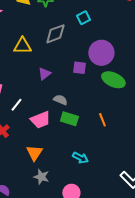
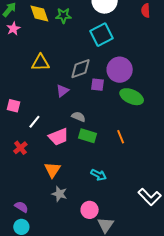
cyan square: (83, 18) -> (102, 35), size x1.6
gray diamond: (55, 34) -> (80, 69), moved

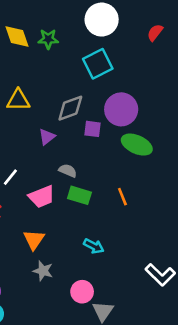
red semicircle: (146, 11) -> (155, 33), turned 40

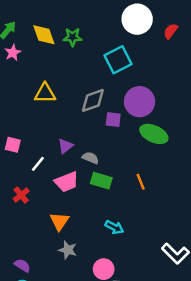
white circle: (102, 20) -> (137, 19), moved
purple triangle: (47, 137) -> (65, 146), moved

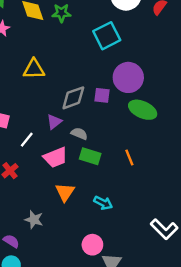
gray diamond: (93, 100) -> (73, 98), moved
orange triangle: (59, 221) -> (65, 192), moved
gray star: (68, 250) -> (34, 220), moved

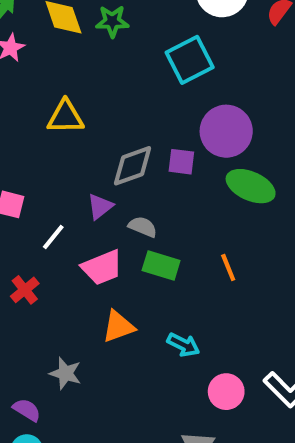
orange triangle: (65, 192) -> (118, 326), turned 36
pink circle: (92, 245) -> (226, 392), moved

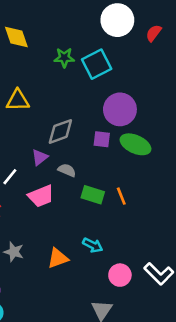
green star: (112, 21) -> (64, 58), moved
purple square: (181, 162) -> (102, 139), moved
green rectangle: (161, 265) -> (93, 195), moved
orange triangle: (118, 326) -> (58, 258), moved
gray star: (65, 373) -> (14, 252), moved

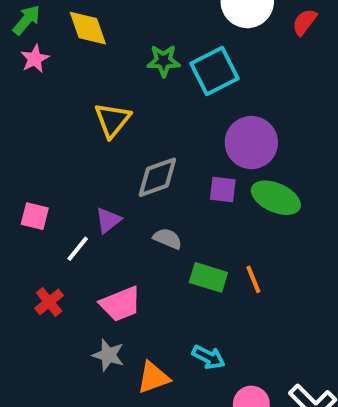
yellow triangle: (18, 100) -> (112, 120), moved, turned -50
purple triangle: (40, 157) -> (108, 220), moved
pink trapezoid: (41, 196) -> (121, 304), moved
gray star: (14, 252) -> (108, 355), moved

